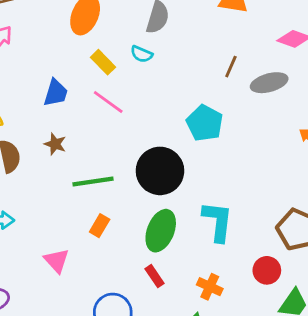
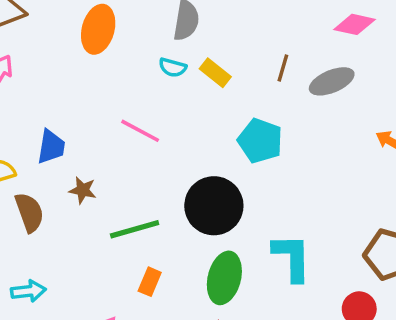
yellow rectangle: (103, 62) -> (215, 73), moved
blue trapezoid: (56, 93) -> (51, 147), moved

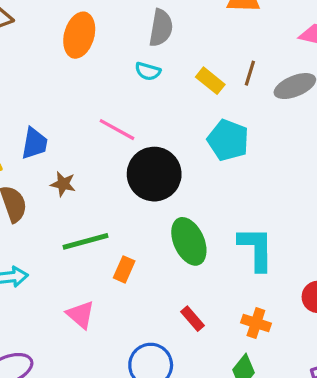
yellow rectangle: (215, 73) -> (210, 81), moved
black circle: (214, 206) -> (154, 174), moved
green line: (135, 229) -> (85, 241), moved
green ellipse: (224, 278) -> (189, 241), moved, turned -39

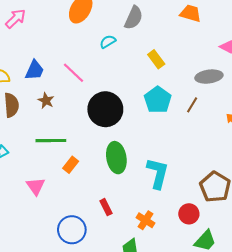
cyan semicircle: (148, 71) -> (108, 42), moved, turned 119
brown line: (250, 73) -> (192, 105), moved
pink line: (117, 130) -> (74, 73), moved

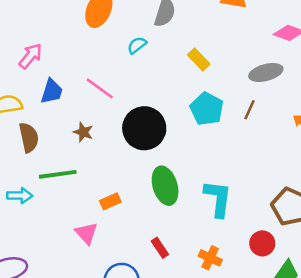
pink arrow: (16, 19) -> (30, 56), moved
brown star: (46, 101) -> (83, 132), moved
green line: (51, 141) -> (58, 174), moved
orange rectangle: (71, 165) -> (110, 201), turned 35
pink triangle: (36, 186) -> (86, 233), moved

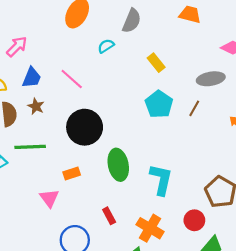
black circle: (144, 128) -> (85, 127), moved
brown star: (83, 132) -> (36, 106), moved
orange cross: (210, 258) -> (150, 228), size x1.4

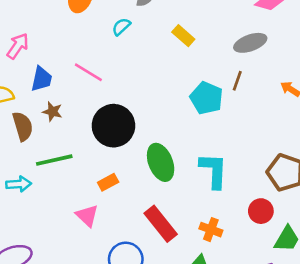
cyan pentagon: (159, 104) -> (206, 98), moved
red rectangle: (109, 216) -> (161, 224), size x1.8
orange cross: (150, 228) -> (211, 230), size x0.7

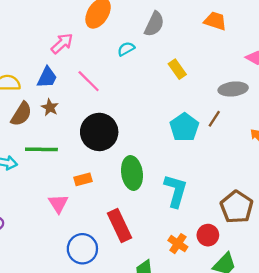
pink arrow: (18, 46) -> (62, 43), moved
brown semicircle: (23, 126) -> (21, 114), turned 35
orange cross: (211, 230) -> (178, 244), moved

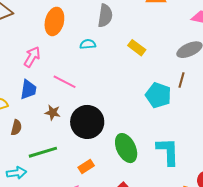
cyan semicircle: (126, 49) -> (88, 44), turned 42
brown star: (50, 107) -> (53, 113), moved
brown semicircle: (21, 114) -> (16, 128), size x0.7

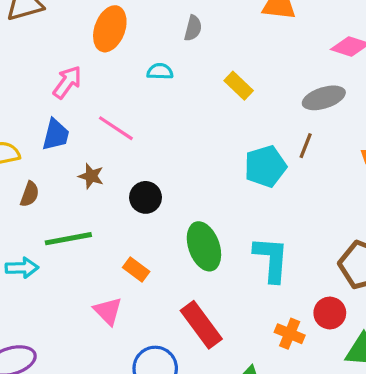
gray semicircle: (105, 16) -> (193, 28), size x0.7
cyan pentagon: (158, 95) -> (265, 166), turned 30
black circle: (87, 122) -> (146, 197), size x0.6
orange rectangle: (86, 167) -> (136, 269), turned 63

